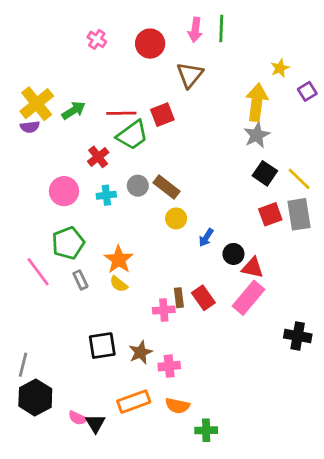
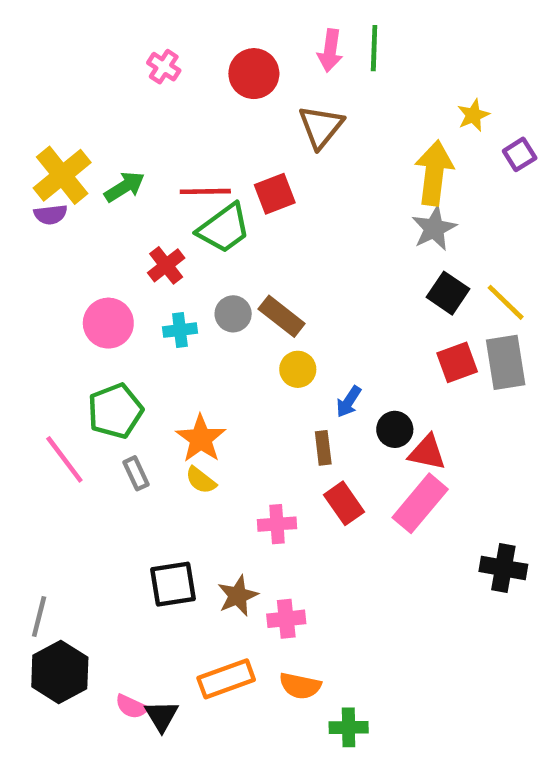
brown rectangle: (179, 298) -> (323, 448), moved

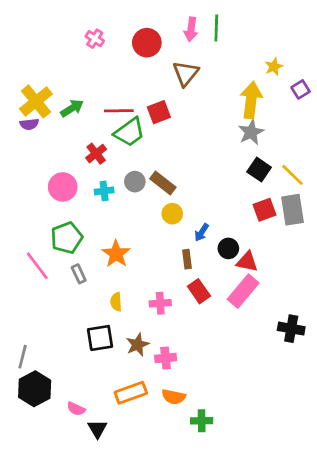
yellow semicircle: (201, 480) -> (116, 302), moved, turned 48
black triangle: (161, 716) -> (97, 429), moved

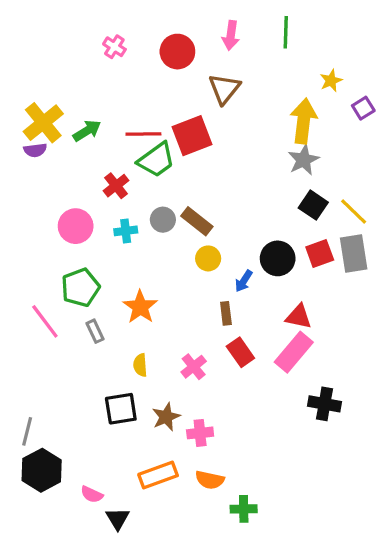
green line: (216, 28) -> (286, 32), moved
red square: (159, 112) -> (192, 136), size x1.4
black circle: (228, 248) -> (278, 258), moved, size x1.4
pink cross: (160, 303) -> (194, 367), turned -35
black cross: (291, 329) -> (324, 404), moved

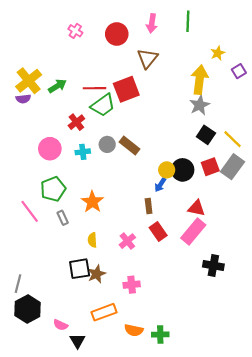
gray rectangle: (354, 254) -> (232, 167), turned 45
yellow circle: (208, 258) -> (167, 170), moved
brown star: (166, 417) -> (97, 274), moved
orange semicircle: (210, 480) -> (134, 330), moved

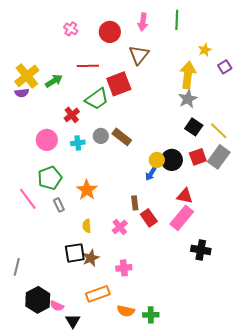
red line: (94, 88) -> (88, 66), moved
brown rectangle: (149, 206) -> (135, 203), moved
black hexagon: (28, 309) -> (38, 300), moved

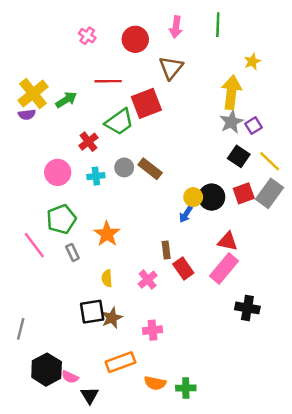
purple square: (225, 67) -> (254, 126), moved

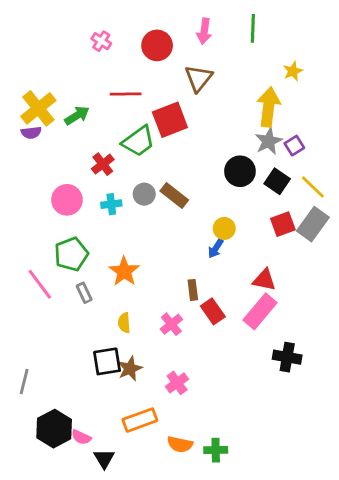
black circle: (212, 197) -> (240, 171), moved
pink cross: (153, 330) -> (177, 383), turned -30

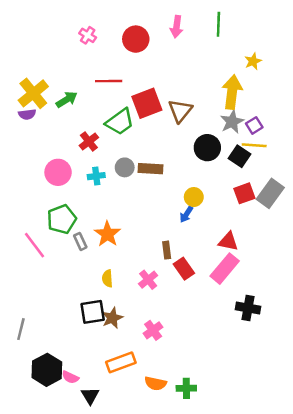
brown triangle: (199, 78) -> (180, 111), moved
yellow line: (313, 187) -> (254, 145), moved, turned -40
brown rectangle: (174, 196) -> (151, 169), turned -35
gray rectangle: (84, 293) -> (80, 241), moved

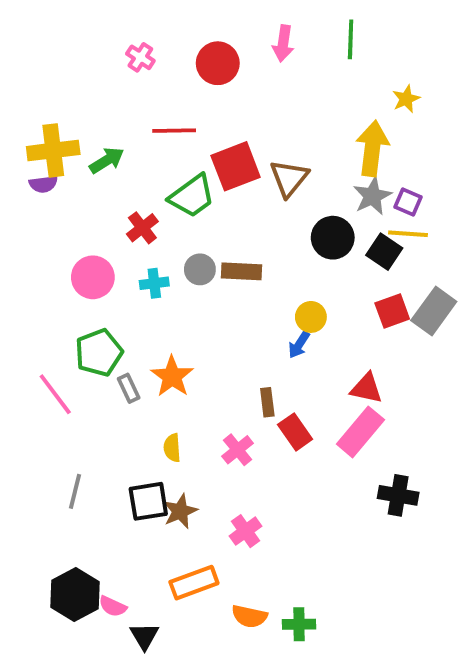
yellow cross: (33, 93) -> (53, 150), turned 32
purple square: (254, 125) -> (408, 202), turned -35
gray line: (21, 329) -> (75, 491), moved

